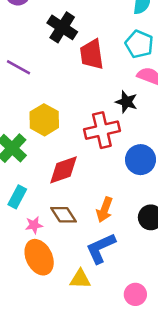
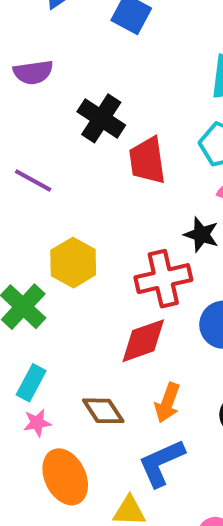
red diamond: (63, 170) -> (143, 341), moved
pink star: (34, 225) -> (37, 423), moved

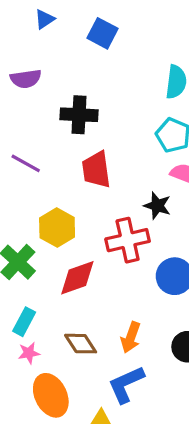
black cross: (101, 118) -> (79, 115), turned -30
red trapezoid: (147, 160) -> (96, 170), moved
red diamond: (143, 341) -> (77, 278), moved

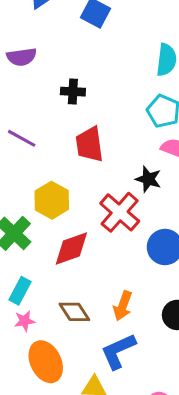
black cross: (79, 115) -> (73, 92), size x0.7
red cross: (128, 240) -> (120, 212), turned -36

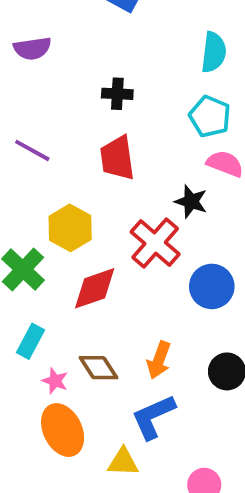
black cross: (73, 92) -> (117, 94), moved
pink star: (25, 321) -> (55, 381), moved, turned 30

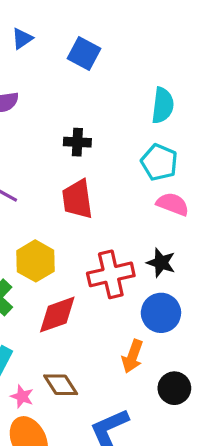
black star: (191, 201) -> (161, 263), moved
red cross: (155, 243) -> (111, 274), turned 36
orange arrow: (159, 360) -> (133, 356), moved

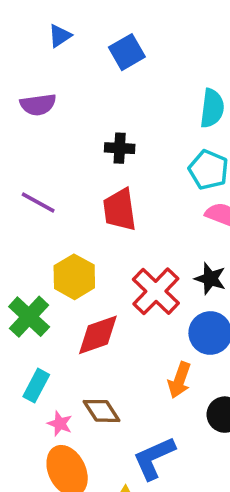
blue square: (84, 54) -> (127, 52), turned 32
red cross: (111, 274) -> (156, 291), turned -33

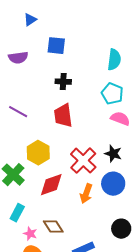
blue square: (127, 52) -> (56, 46), moved, turned 36
orange arrow: (179, 380) -> (86, 194), moved

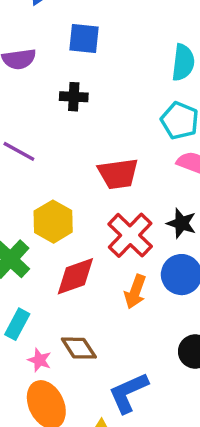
black cross: (63, 82) -> (74, 97), moved
red trapezoid: (63, 116) -> (118, 174), moved, turned -90

